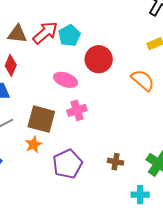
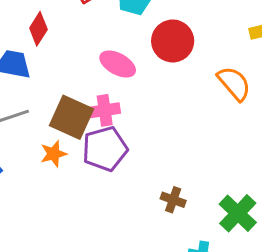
pink cross: (77, 110) -> (105, 110), moved
purple pentagon: (67, 164) -> (105, 149), moved

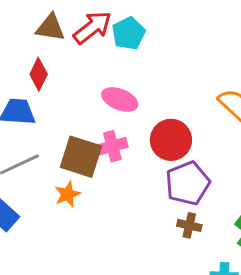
red circle: (173, 41) -> (171, 140), moved
purple pentagon: (105, 149) -> (188, 183), moved

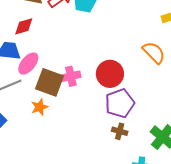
red diamond: (39, 74) -> (24, 26), turned 45
pink ellipse: (120, 99) -> (28, 64), moved, turned -75

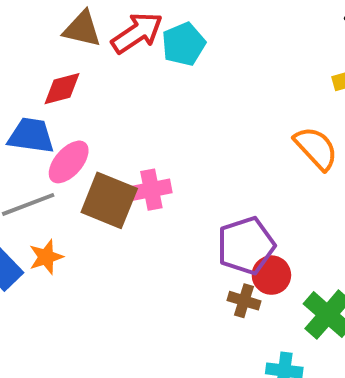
red circle: (110, 74) -> (271, 275), moved, size x0.7
orange star: (40, 107) -> (46, 257), moved

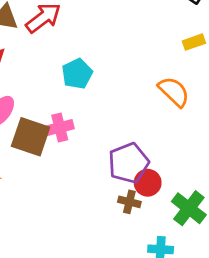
cyan pentagon: (184, 44) -> (77, 74), moved

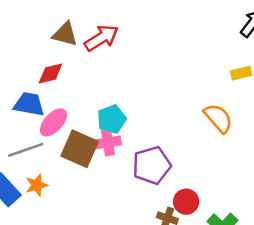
cyan pentagon: (77, 74) -> (112, 119), moved
purple pentagon: (129, 163) -> (152, 165), moved

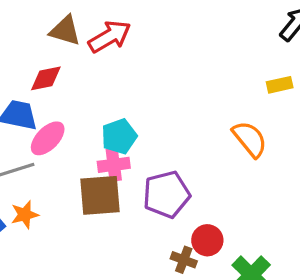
brown square: (80, 149) -> (100, 195), moved, turned -30

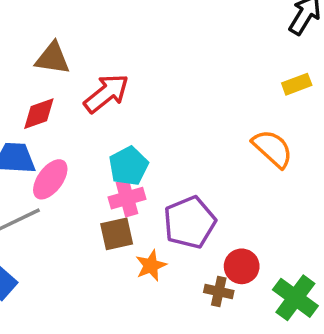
red arrow: (110, 37) -> (106, 93), moved
brown square: (100, 195) -> (117, 234), size x0.7
orange star: (25, 215) -> (151, 265), moved

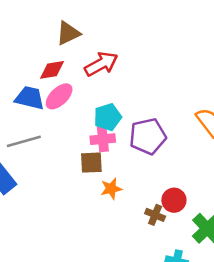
brown triangle: (53, 58) -> (68, 33), turned -44
pink ellipse: (50, 179) -> (59, 96), moved
purple pentagon: (190, 222) -> (148, 136), moved

